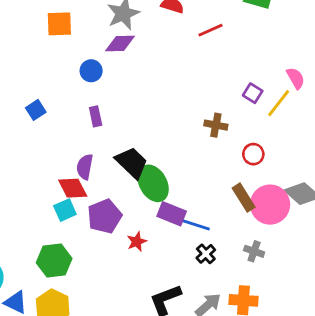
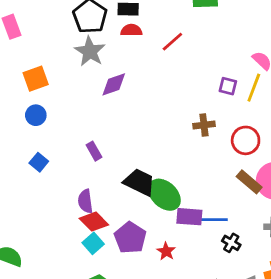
purple diamond: (120, 43) -> (114, 84), moved
blue circle: (91, 71) -> (36, 115), moved
red circle: (253, 154) -> (246, 140), size x1.4
purple semicircle: (85, 167) -> (85, 201), moved

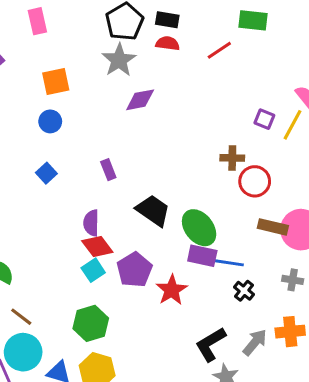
red line: (172, 42) -> (219, 50), moved
red circle: (246, 140) -> (255, 181), moved
brown rectangle: (249, 182) -> (273, 227), turned -35
green ellipse: (164, 195) -> (199, 228), moved
red star: (166, 251) -> (172, 290), size x1.5

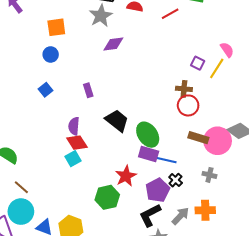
brown cross: (232, 158) -> (184, 89), moved
purple pentagon: (134, 270) -> (158, 190), moved
green hexagon: (91, 323) -> (107, 197), moved

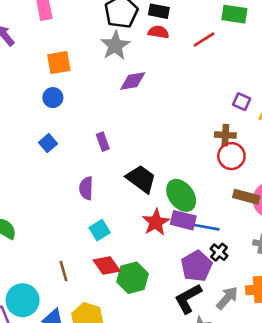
red diamond: (77, 143) -> (107, 265), moved
cyan square: (73, 159) -> (100, 230), moved
red star: (126, 176) -> (156, 222), moved
brown line: (21, 187) -> (64, 271), moved, turned 35

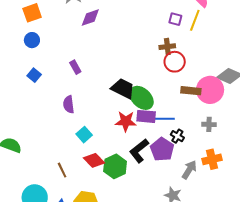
black trapezoid: (141, 179) -> (123, 88), moved
red star: (156, 222) -> (126, 121), turned -30
black L-shape: (188, 298) -> (139, 151), moved

